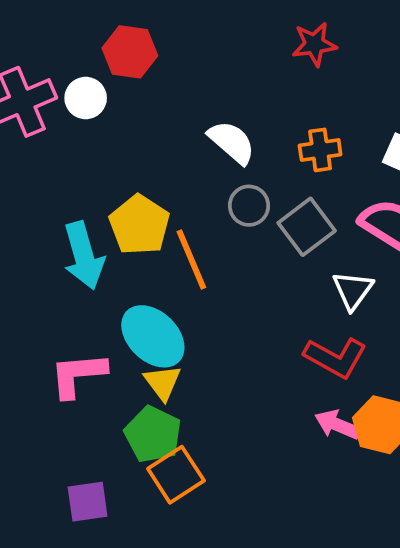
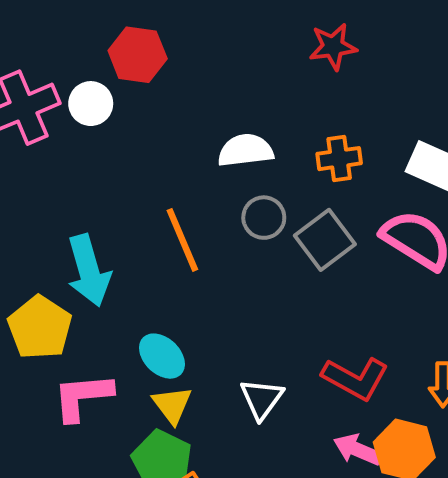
white semicircle: (232, 142) -> (245, 150), turned -48
yellow pentagon: (139, 225) -> (40, 328), moved
orange line: (191, 259) -> (182, 240), moved
white triangle: (353, 290) -> (262, 399), moved
cyan ellipse: (153, 336) -> (162, 356), size x0.7

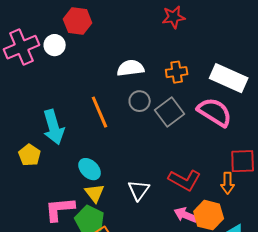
yellow pentagon: (40, 328) -> (30, 155), size x0.7
pink L-shape: (83, 397) -> (60, 209), moved

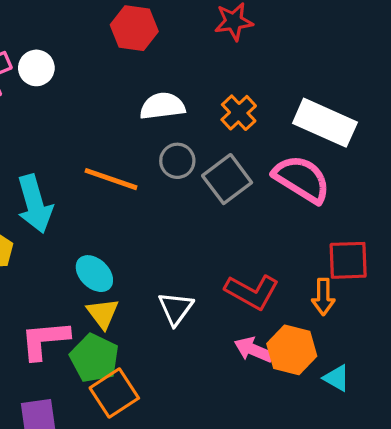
red hexagon: (78, 21) -> (134, 28), moved
orange cross: (177, 72) -> (239, 113), turned -35
orange line: (100, 112) -> (111, 179), turned -48

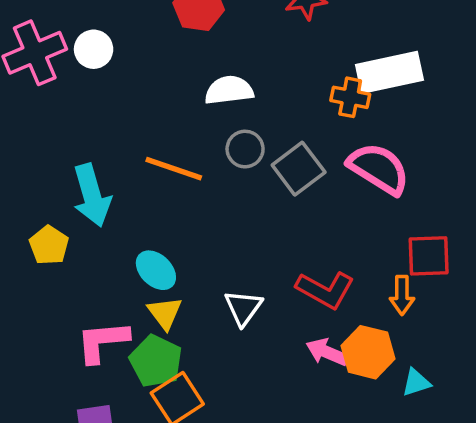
orange cross: (239, 113) -> (350, 97), moved, turned -36
white rectangle: (325, 123) -> (389, 72), moved, turned -36
cyan triangle: (337, 378) -> (416, 382), turned -48

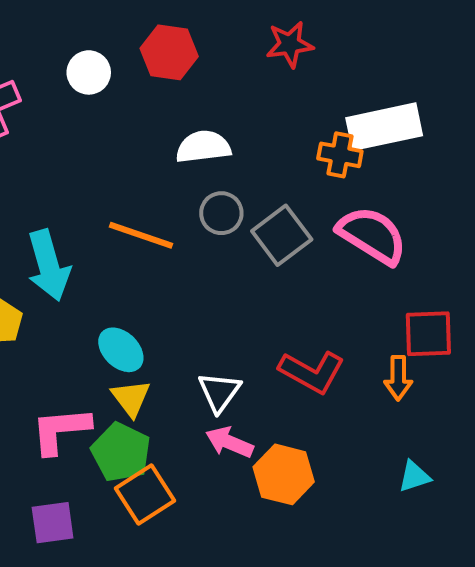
white circle: (94, 49) -> (89, 72), moved
pink arrow: (327, 352) -> (229, 442), moved
orange hexagon: (368, 352) -> (284, 474), moved

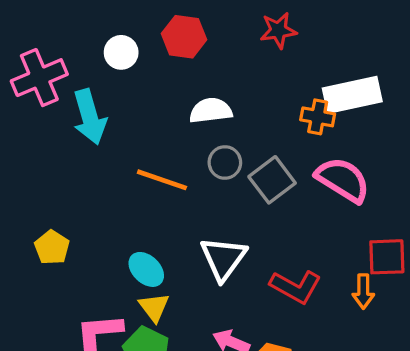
cyan arrow: (49, 265) -> (90, 117), moved
white triangle: (219, 392) -> (223, 258), moved, size x1.4

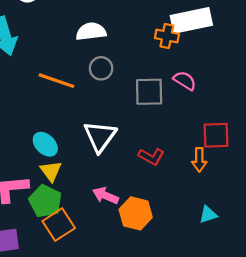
gray square: (272, 180) -> (149, 92), moved, turned 36
pink semicircle: (343, 180) -> (185, 81), size x0.6
red L-shape: (296, 287) -> (151, 156), size x0.7

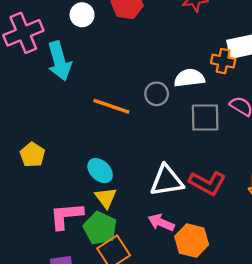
white semicircle: (91, 32) -> (189, 78), moved
white triangle: (100, 136) -> (167, 181), moved, turned 45
red L-shape: (151, 156) -> (207, 183), size x1.4

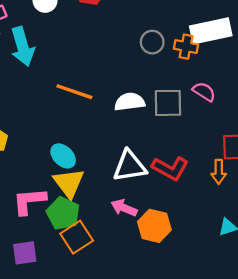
white semicircle: (189, 78) -> (130, 102), moved
gray circle: (157, 94) -> (152, 42), moved
yellow triangle: (106, 198) -> (69, 183), size x1.4

